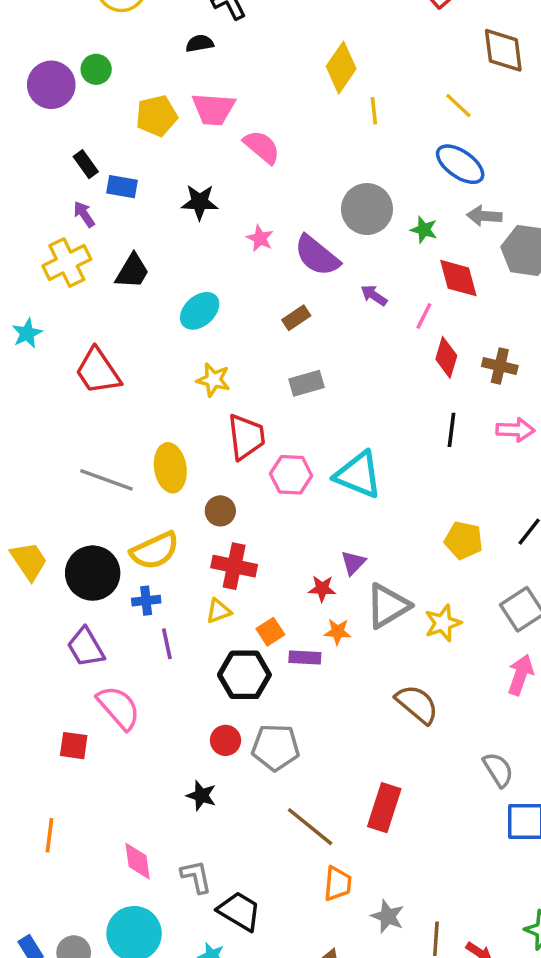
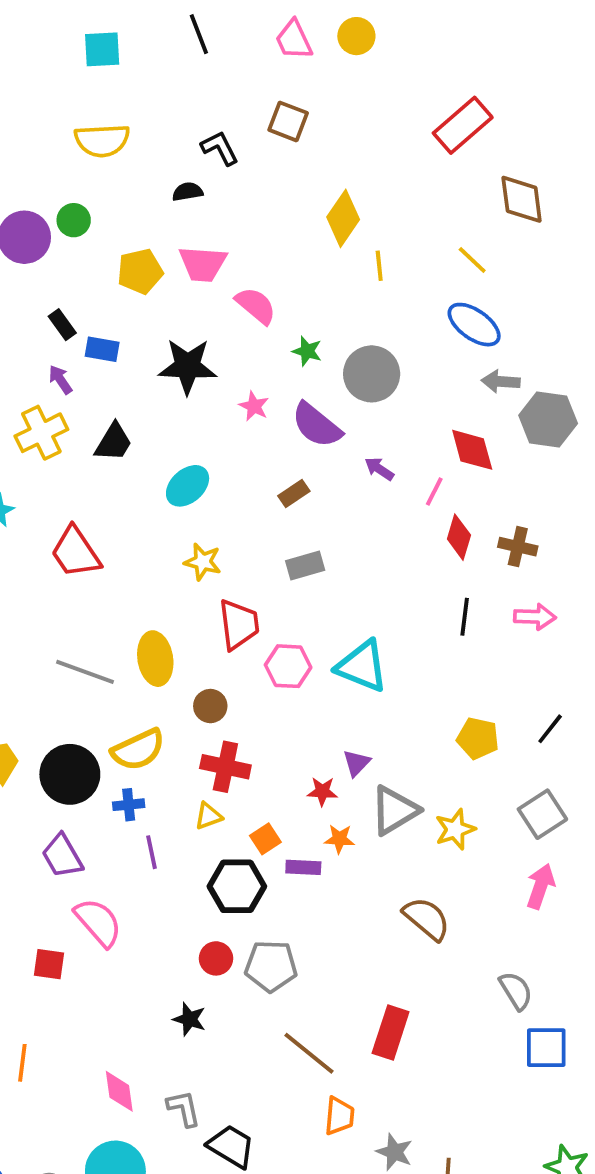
black star: (200, 202) -> (188, 366), size x1.4
green star: (424, 230) -> (307, 351), moved

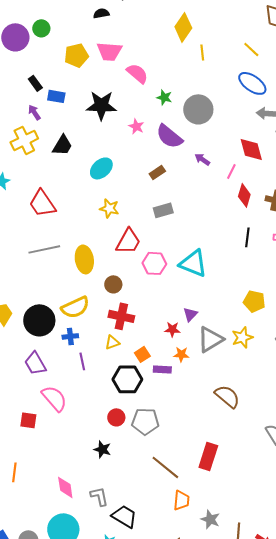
red trapezoid: (239, 624) -> (128, 241), turned 36
gray line: (85, 672) -> (44, 249), moved, turned -32
yellow star: (455, 829) -> (242, 337), moved

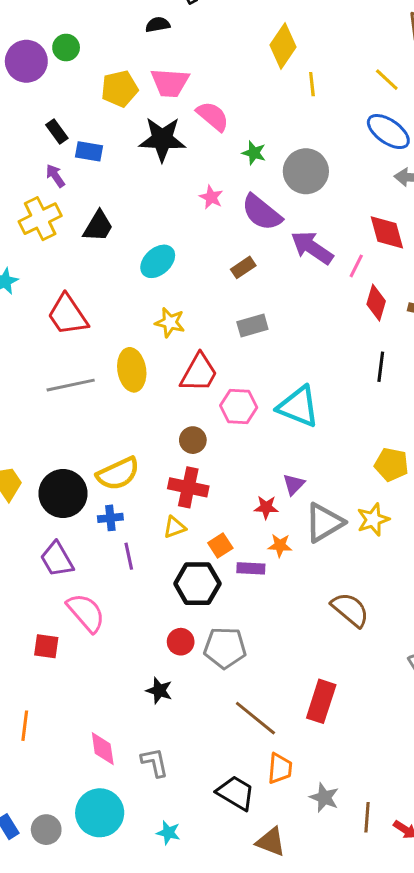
black star: (101, 105) -> (162, 139), moved
purple arrow: (202, 159) -> (312, 248), size x1.8
yellow ellipse: (84, 259) -> (132, 370), moved
brown circle: (113, 284) -> (193, 440), moved
black trapezoid: (124, 516) -> (236, 793), moved

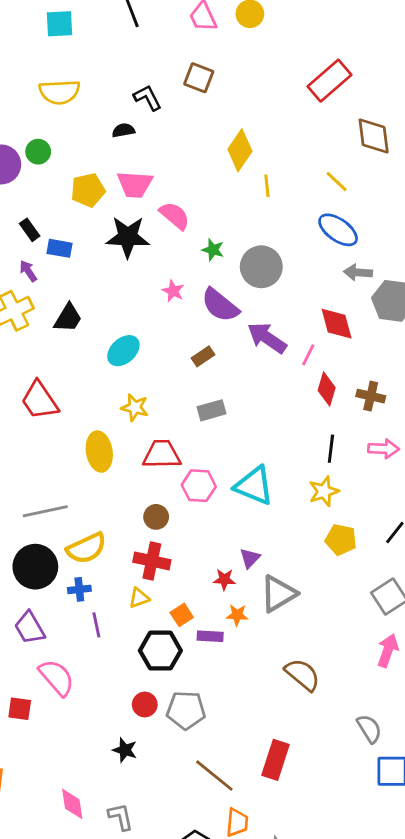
red trapezoid: (199, 373) -> (162, 454), turned -120
gray line: (71, 385) -> (45, 511), moved
yellow star: (373, 520) -> (324, 491), moved

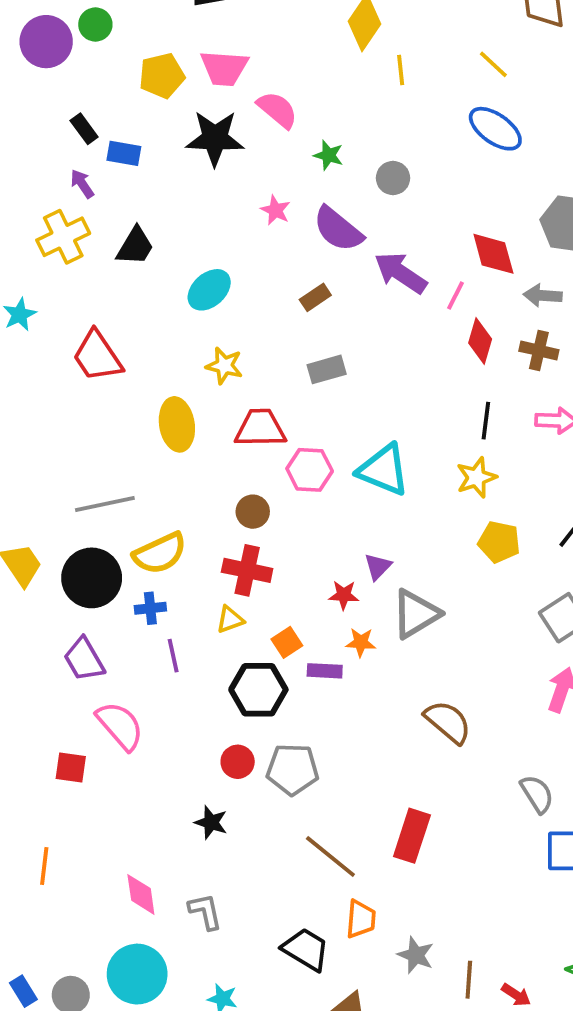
gray circle: (261, 267) -> (393, 178), size x0.6
gray arrow: (358, 272) -> (543, 296), moved

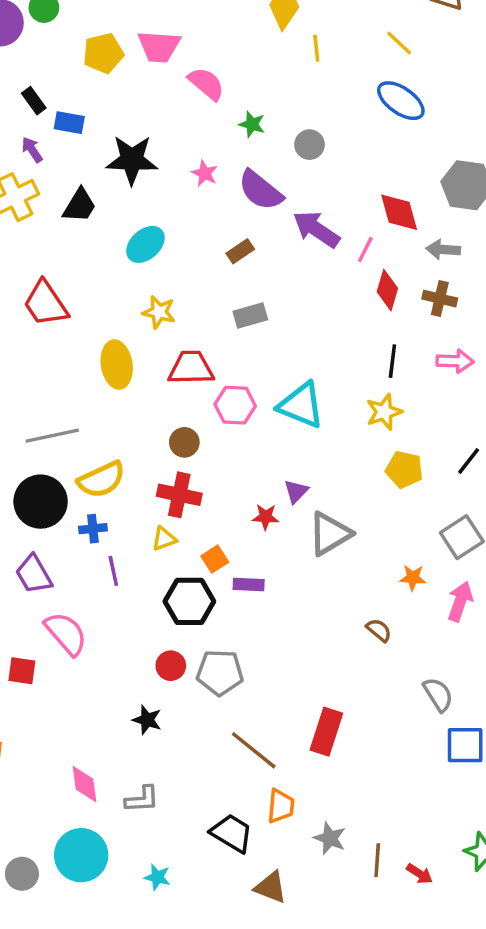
black star: (215, 138) -> (132, 160), moved
orange star: (361, 642) -> (413, 578), moved
brown semicircle: (448, 722) -> (379, 630), moved, size x0.6
gray L-shape: (205, 911) -> (142, 799), turned 99

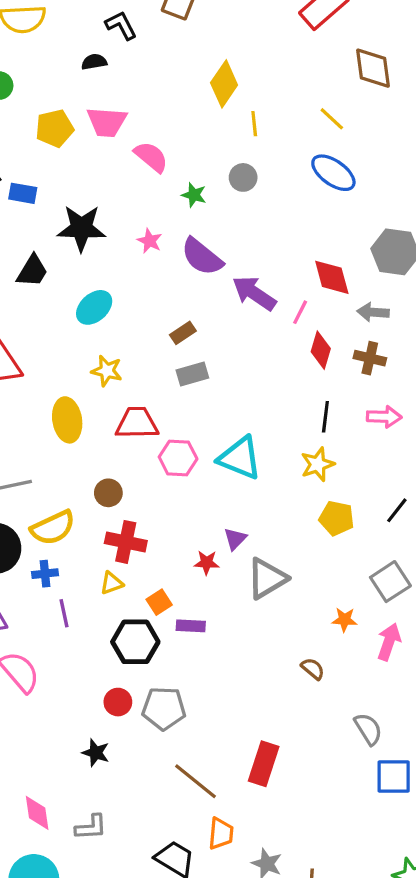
gray circle: (310, 145) -> (243, 177), moved
brown rectangle: (240, 251) -> (183, 333), moved
brown circle: (184, 442) -> (108, 493), moved

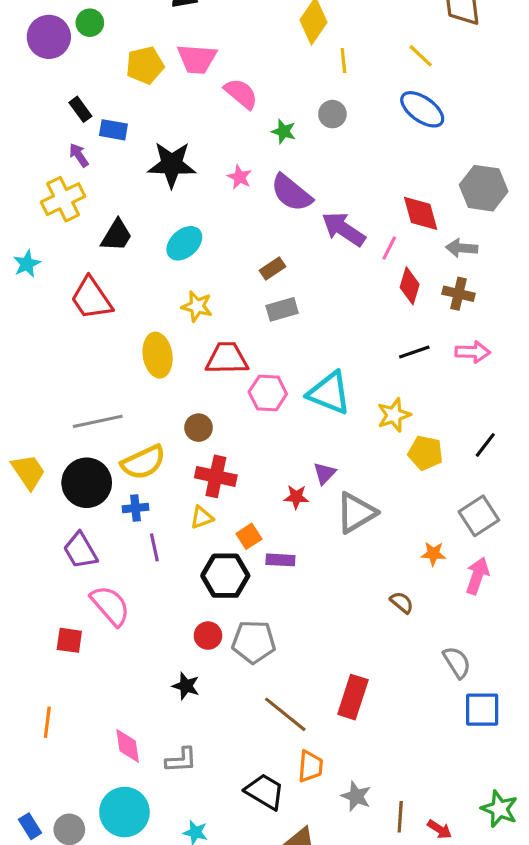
black trapezoid: (32, 271) -> (117, 235), moved
black line: (325, 417) -> (414, 352), turned 64
yellow star: (318, 464) -> (394, 415), moved

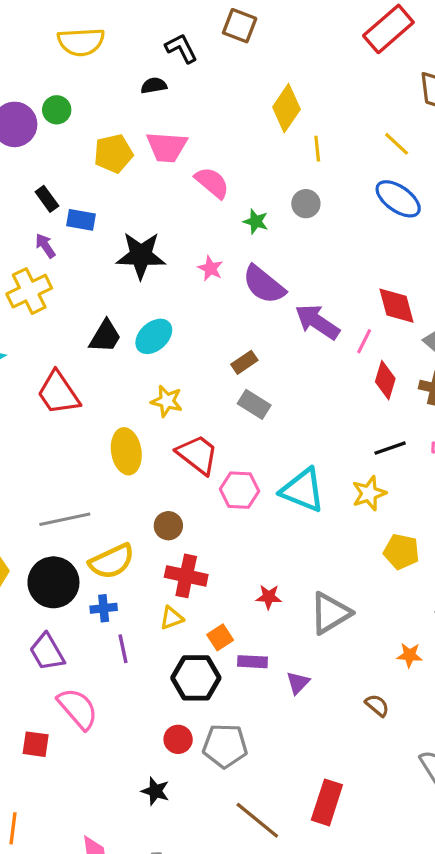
black trapezoid: (117, 235) -> (105, 336), moved
gray rectangle: (282, 309) -> (254, 404), turned 48
red trapezoid: (227, 358) -> (197, 455), turned 39
yellow star: (394, 415) -> (369, 493), moved
purple triangle: (325, 473) -> (298, 683), moved

